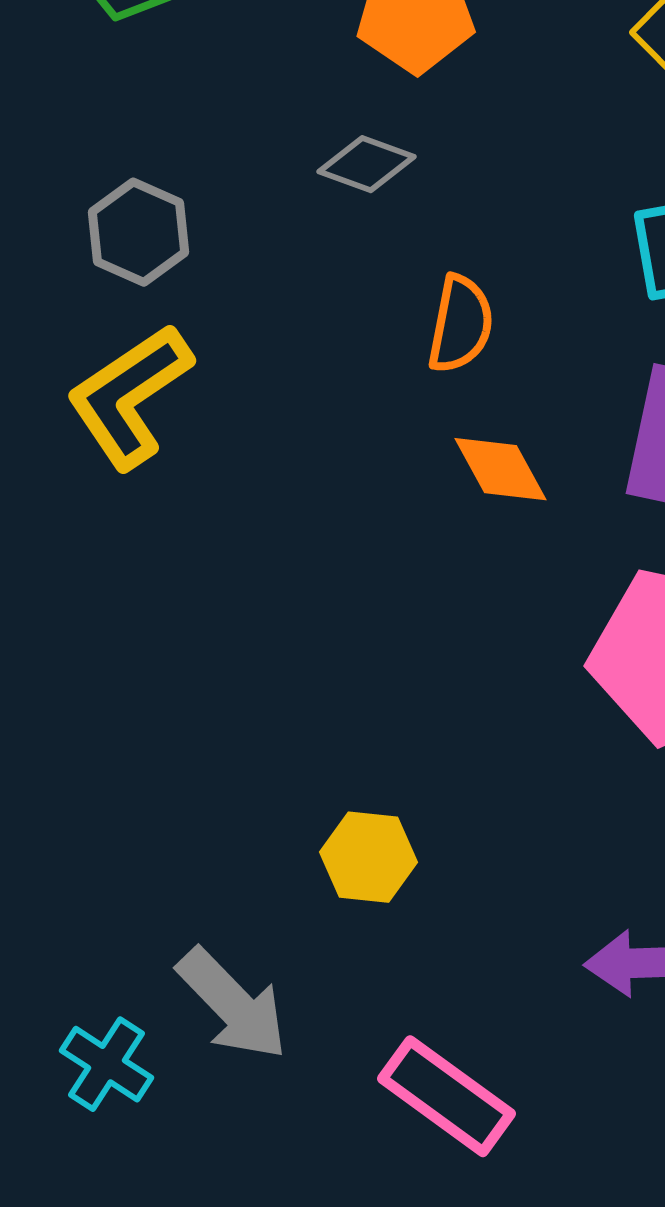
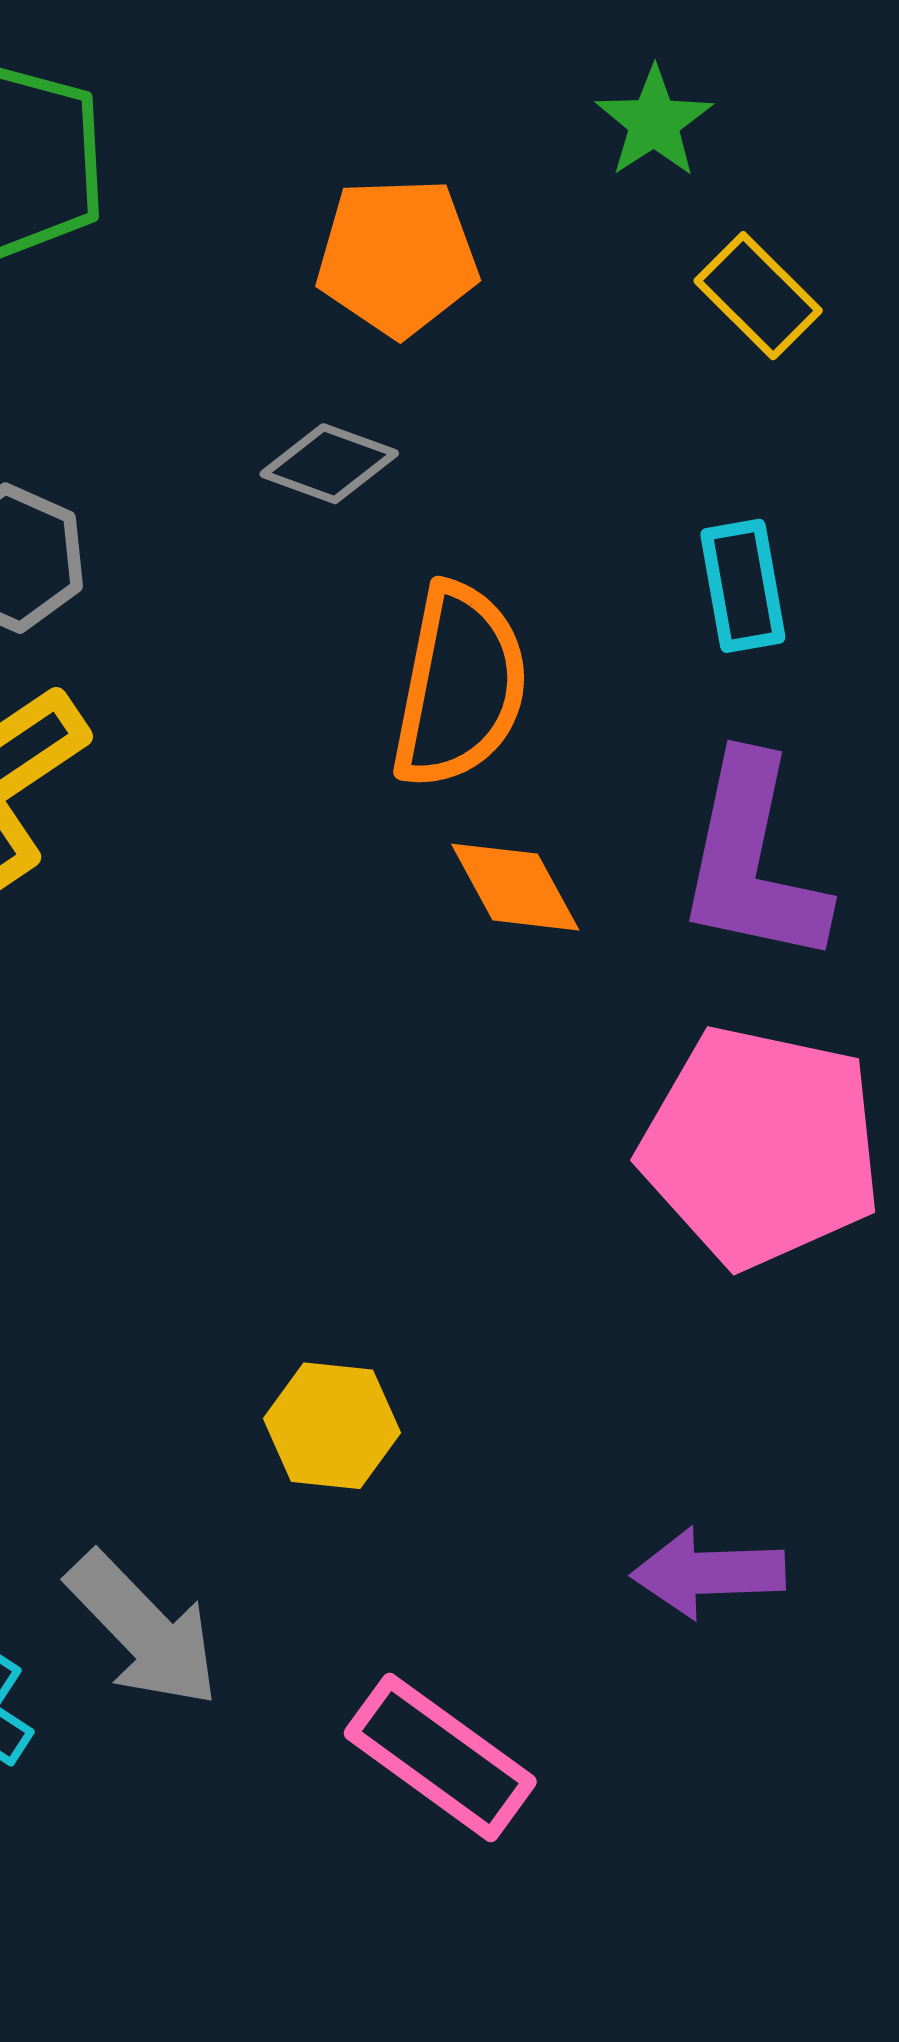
orange semicircle: (460, 324) -> (460, 686), size x1.5

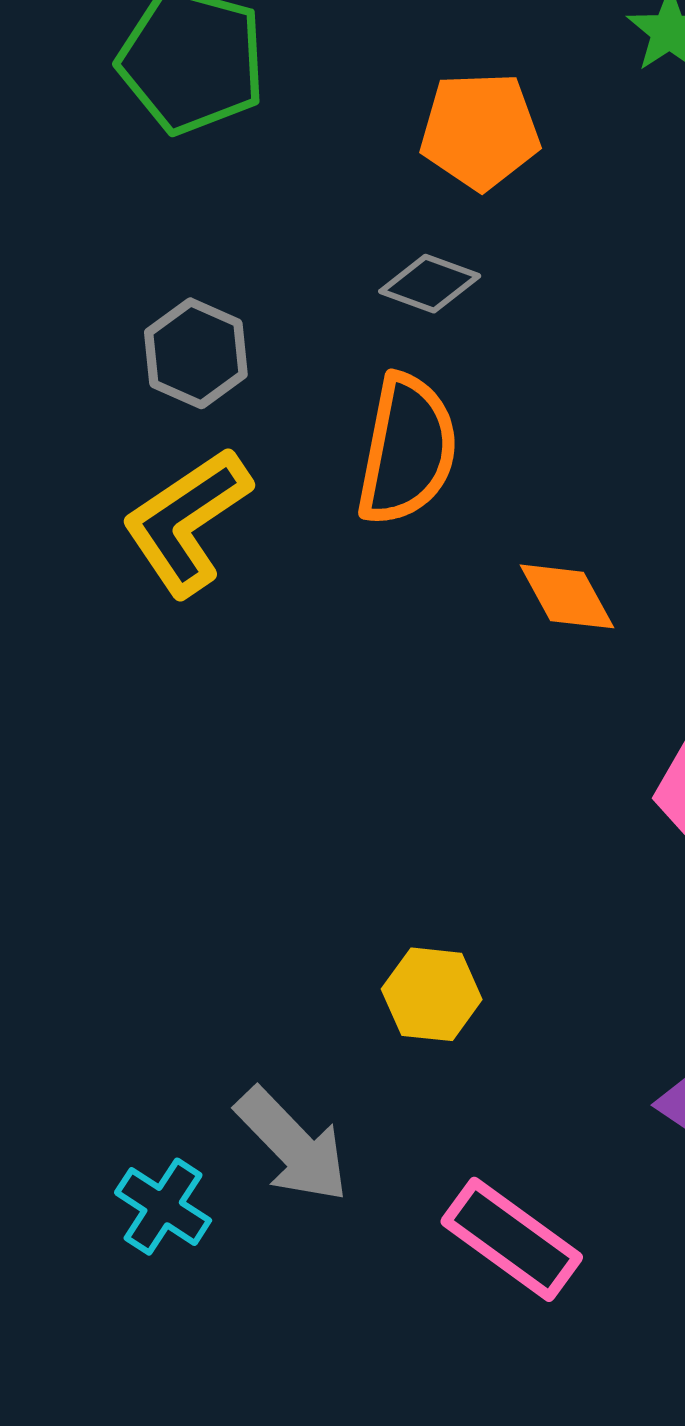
orange semicircle: (460, 686) -> (407, 450), moved

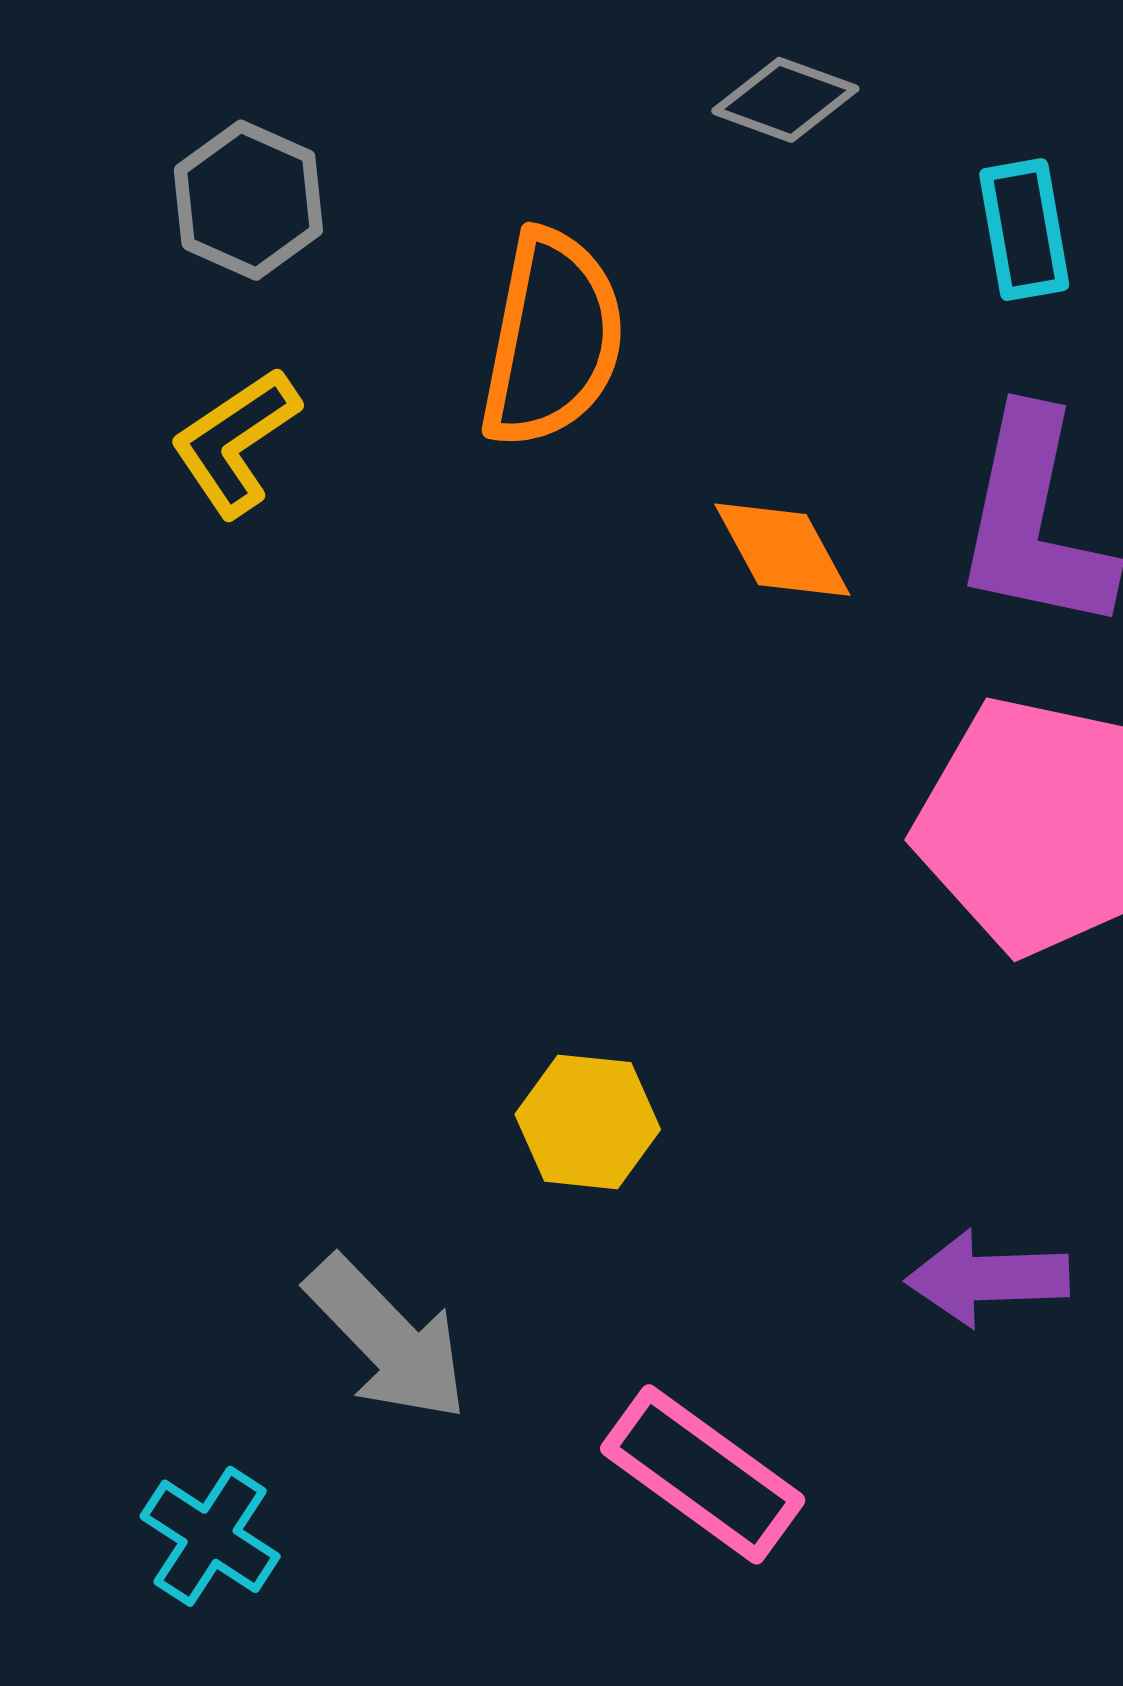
gray diamond: (430, 284) -> (785, 100), moved
yellow L-shape: (187, 522) -> (235, 442), size x0.7
cyan cross: (163, 1207) -> (210, 1536), moved

